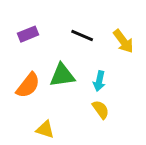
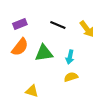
orange semicircle: (28, 85) -> (20, 47), moved
yellow semicircle: (101, 110) -> (71, 77), turned -72

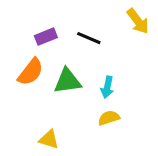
purple rectangle: (20, 24) -> (46, 37), moved
yellow arrow: (87, 29) -> (138, 21), moved

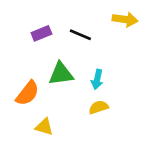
yellow arrow: (138, 21) -> (125, 19), turned -45
orange semicircle: (31, 72) -> (27, 93), moved

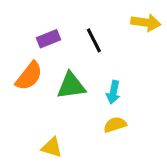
black line: (80, 35) -> (94, 40), turned 40
orange semicircle: (27, 93) -> (29, 76), moved

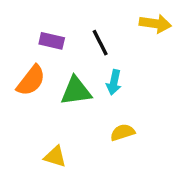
purple rectangle: (48, 39) -> (52, 41), turned 35
cyan arrow: (113, 92) -> (114, 82), moved

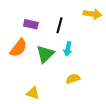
black line: (100, 43) -> (60, 25), turned 42
green triangle: (76, 91) -> (45, 54), turned -36

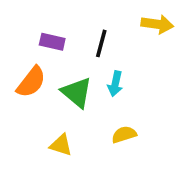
green triangle: (45, 54) -> (77, 93), turned -36
yellow triangle: (33, 93) -> (61, 145), moved

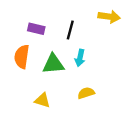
orange semicircle: (31, 82) -> (22, 57), turned 150
green triangle: (77, 93) -> (53, 64), turned -45

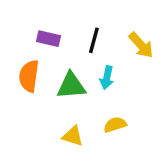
yellow arrow: (109, 17) -> (141, 45), moved, turned 40
yellow triangle: (42, 100) -> (73, 136), moved

